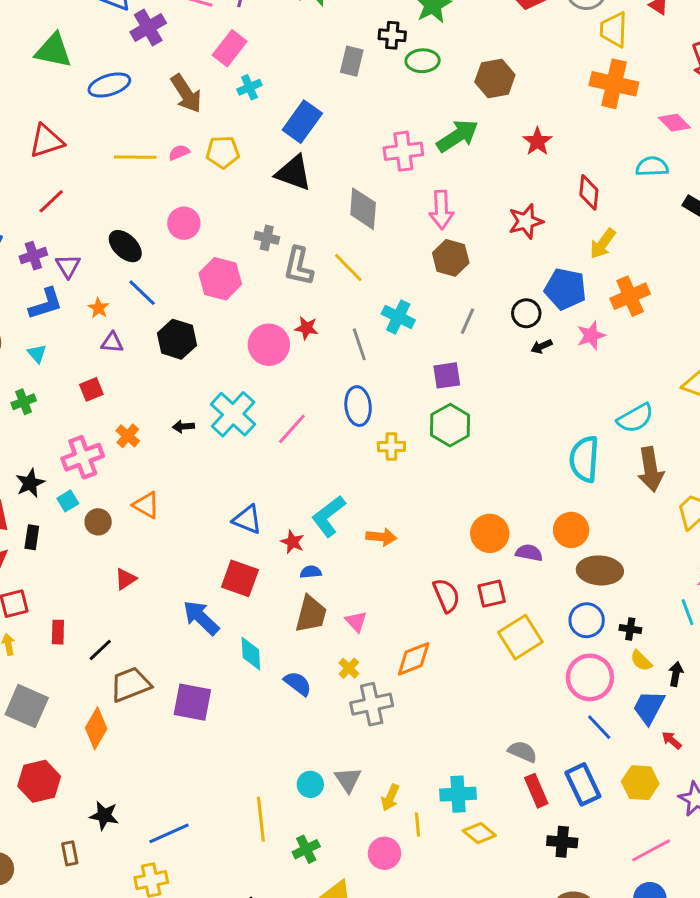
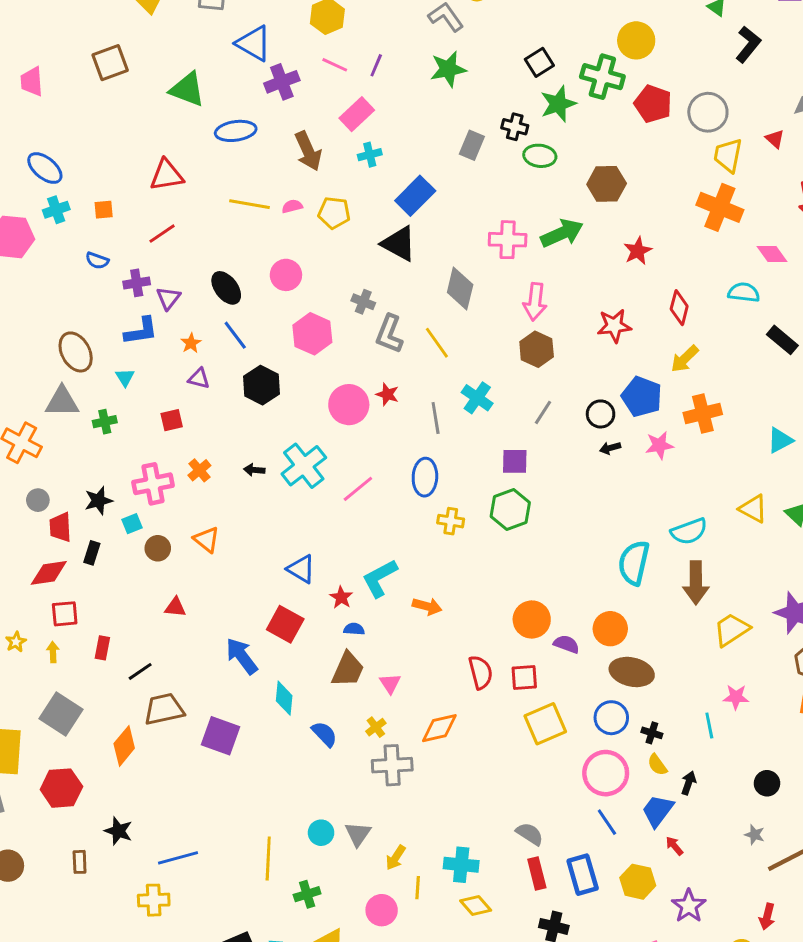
red triangle: (125, 579) -> (175, 607), turned 30

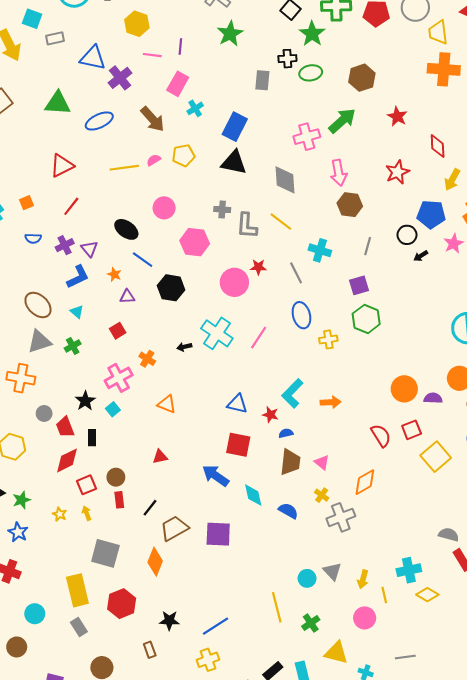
brown circle: (158, 548) -> (116, 477), moved

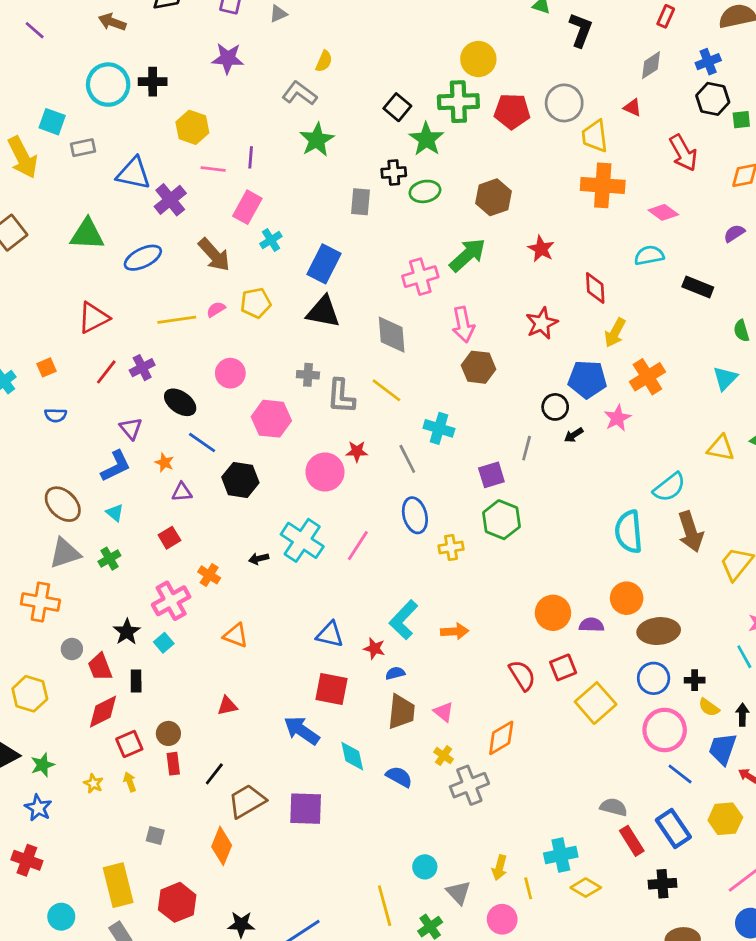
purple cross: (65, 245) -> (142, 368), moved
gray line: (368, 246) -> (527, 448), moved
gray square: (105, 553) -> (155, 835), size x0.5
gray triangle: (332, 571) -> (458, 892), moved

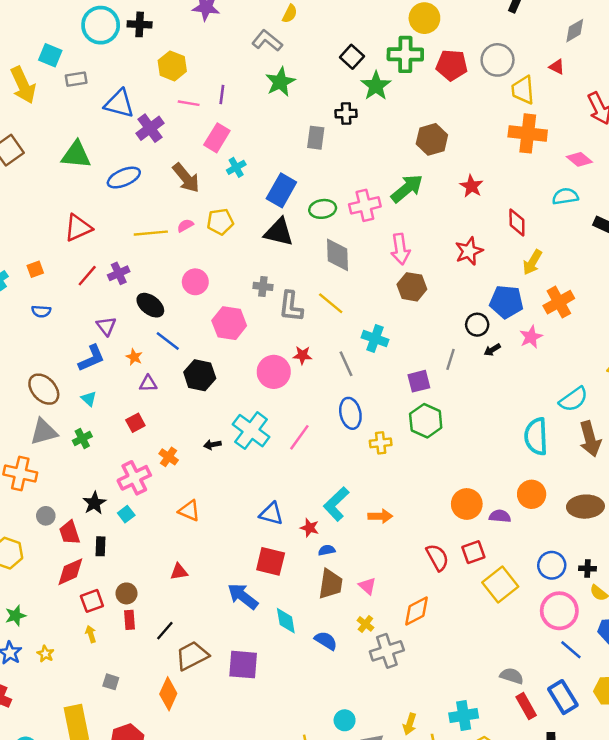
green ellipse: (425, 191) -> (323, 209), moved
brown ellipse: (659, 631) -> (585, 507), moved
yellow star: (93, 783) -> (45, 654), moved

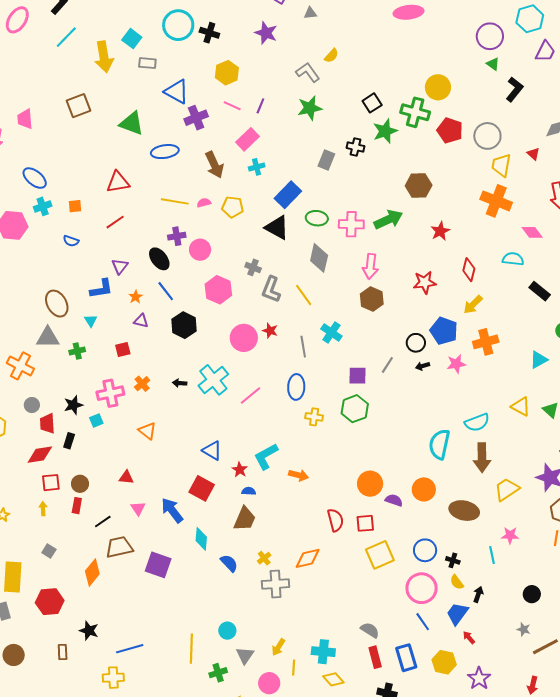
purple cross: (119, 273) -> (177, 236), moved
pink triangle: (367, 586) -> (138, 508), moved

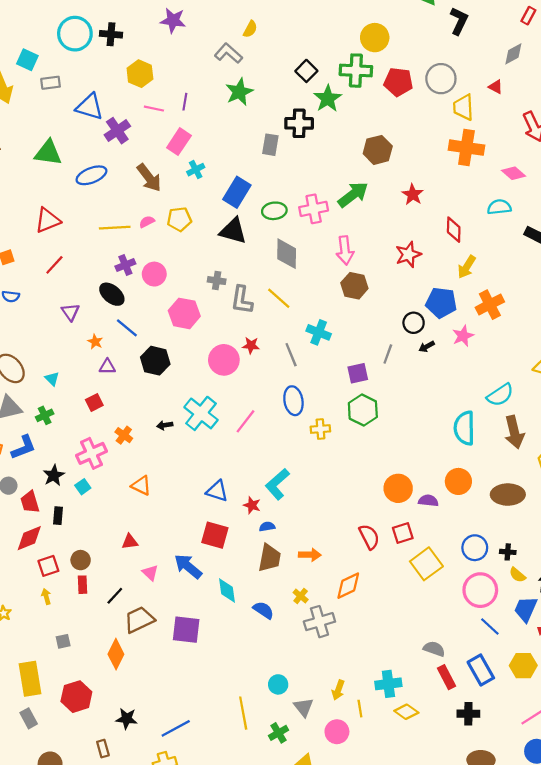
black cross: (355, 147) -> (299, 123), size x1.4
blue L-shape: (101, 289) -> (23, 447), moved
orange arrow: (299, 475) -> (310, 555), moved
gray square: (49, 551) -> (63, 641), turned -32

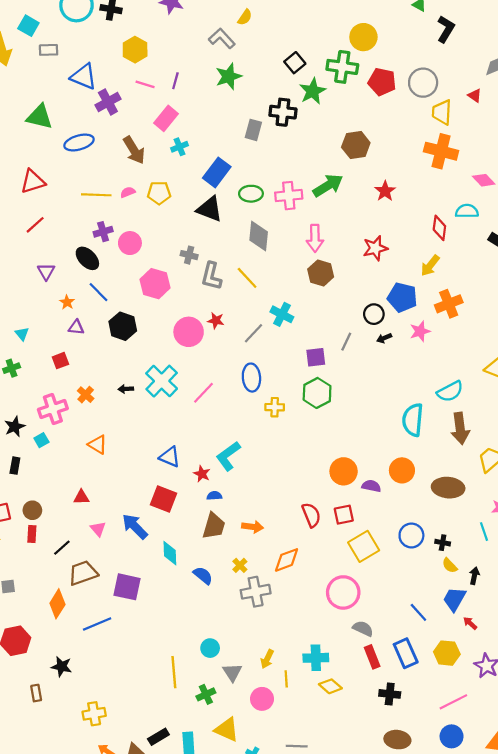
red diamond: (454, 230) -> (439, 228), moved
gray line: (291, 355) -> (253, 333), turned 60
pink circle: (480, 590) -> (343, 592), moved
blue line: (176, 728) -> (97, 624), moved

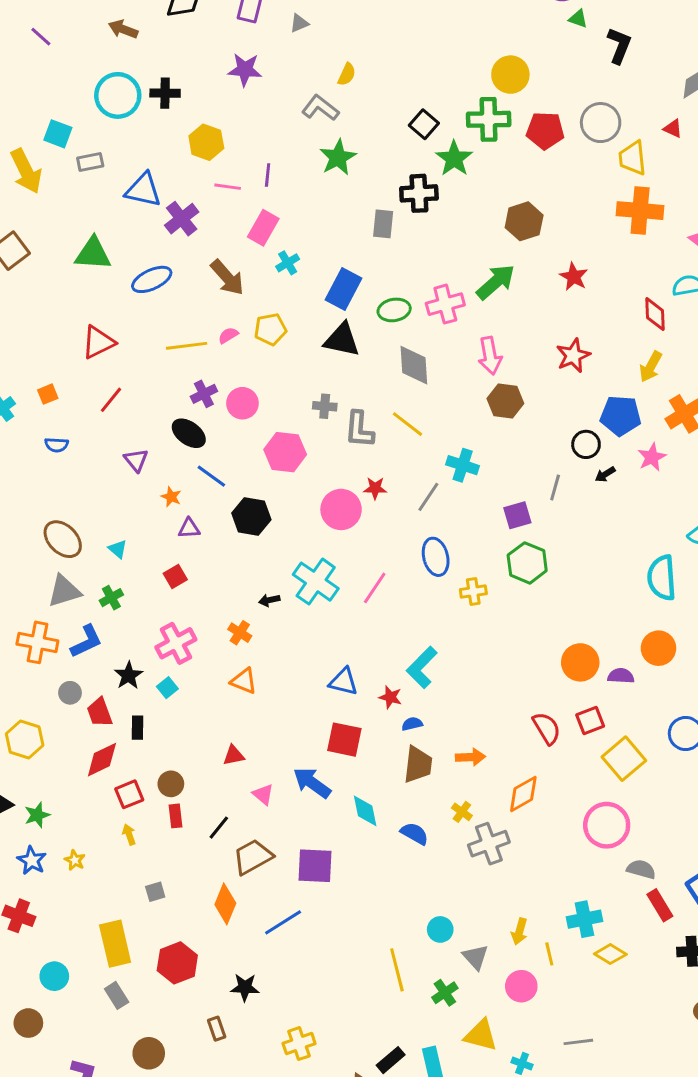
orange cross: (86, 395) -> (240, 633), moved

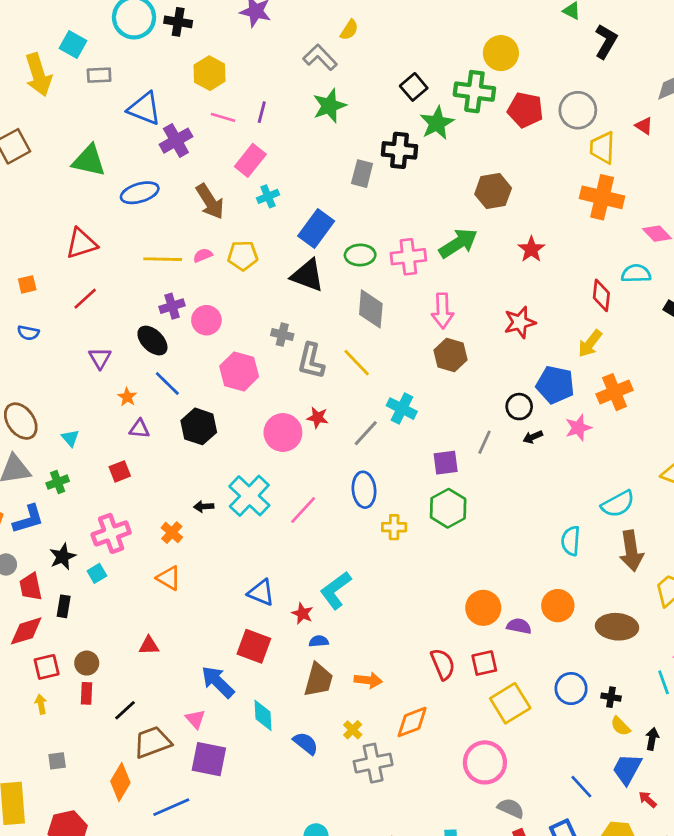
cyan semicircle: (662, 578) -> (571, 541), size x0.7
pink triangle: (263, 794) -> (195, 719), moved

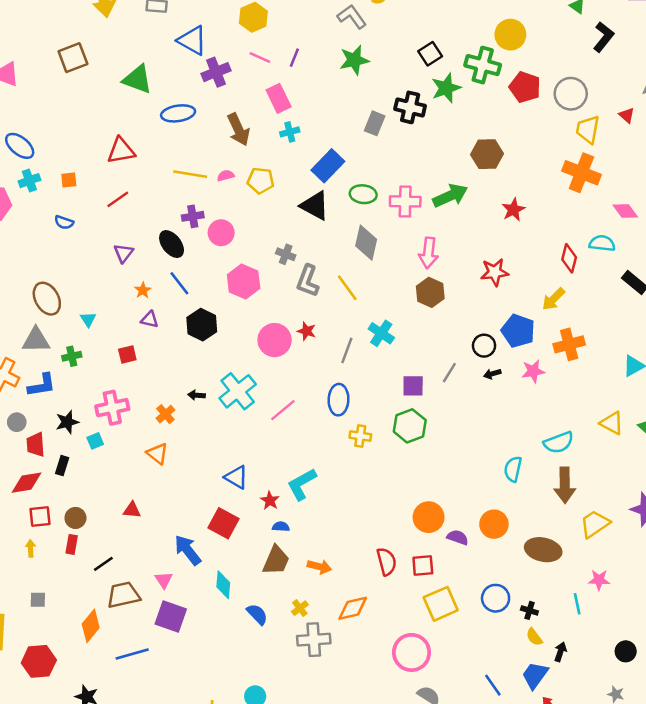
pink rectangle: (250, 160) -> (279, 98), turned -72
gray line: (366, 433) -> (347, 350), turned -30

